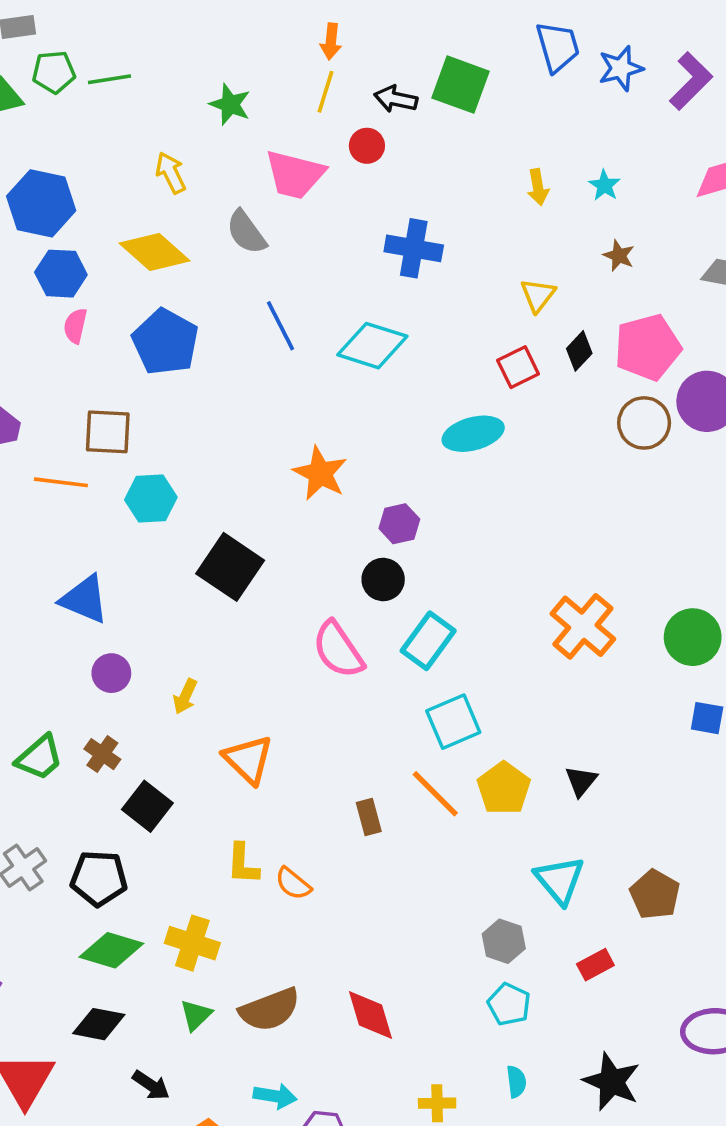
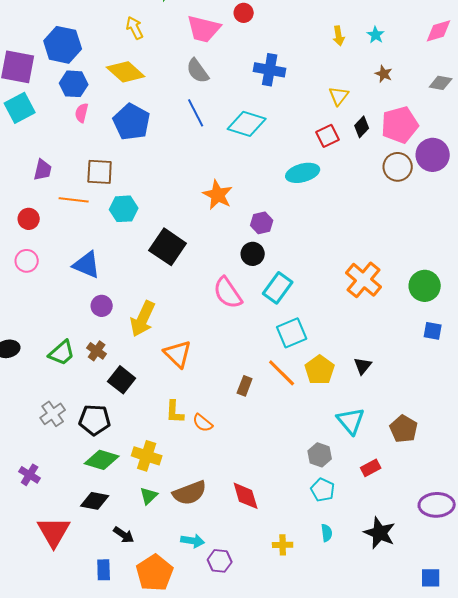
gray semicircle: (246, 232) -> (198, 71), moved
yellow arrow: (185, 696) -> (143, 319), size x1.8
brown rectangle: (369, 817) -> (245, 386), turned 36

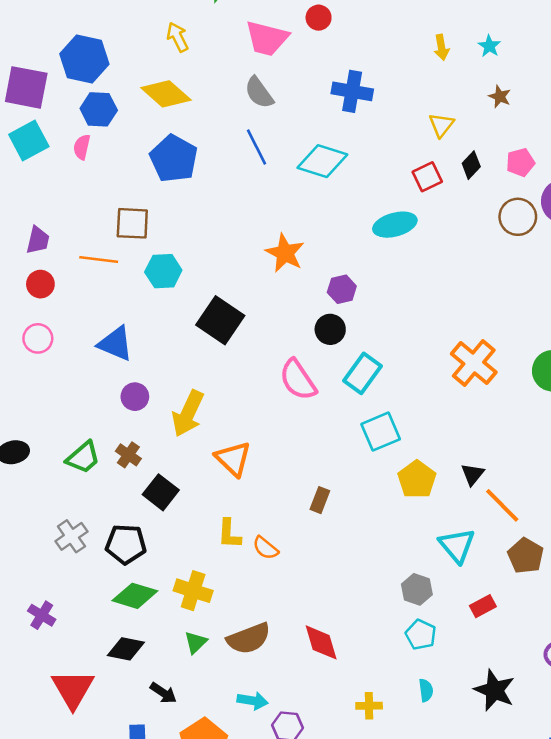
pink semicircle: (82, 113) -> (82, 147), moved
pink pentagon: (400, 125) -> (520, 162), size x0.6
purple trapezoid: (43, 170) -> (38, 240), moved
orange line: (282, 373) -> (502, 505), moved

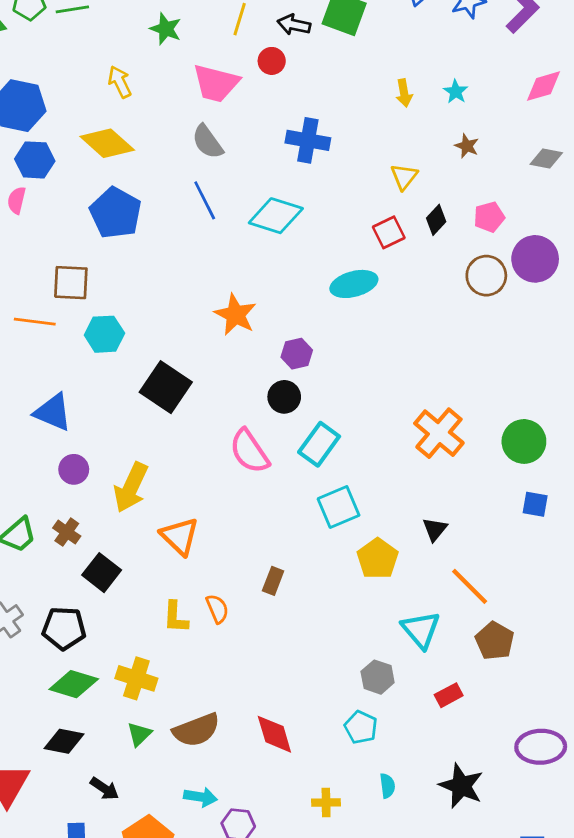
black triangle: (473, 474) -> (435, 529), moved
orange semicircle: (266, 548) -> (217, 609), moved, turned -152
cyan pentagon: (421, 635) -> (361, 727), moved

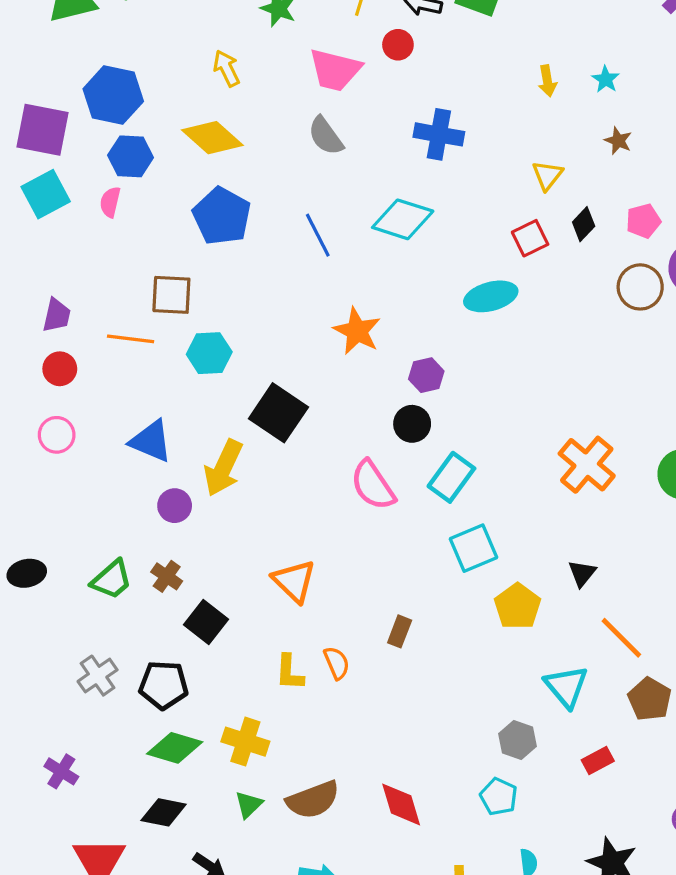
blue line: (205, 200) -> (318, 235), moved
yellow arrow: (131, 487) -> (223, 468), moved

